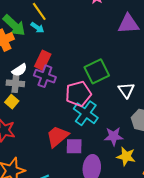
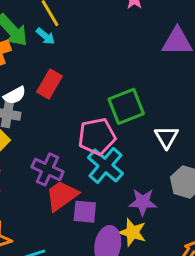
purple cross: (45, 76) -> (47, 169), moved
yellow star: (126, 156) -> (132, 232), moved

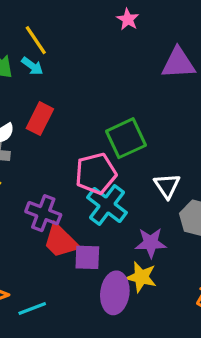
white triangle: (166, 137) -> (167, 186), moved
red trapezoid: (62, 196) -> (61, 241), turned -96

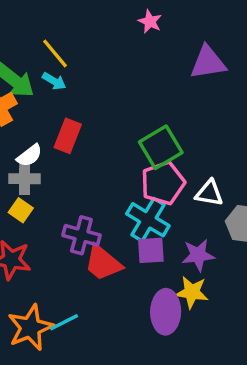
pink pentagon: (96, 173) -> (163, 183), moved
white triangle: (167, 186) -> (209, 193), turned -40
purple square: (87, 257) -> (151, 250), moved
cyan line: (32, 308) -> (64, 322), moved

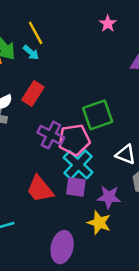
pink pentagon: (163, 183) -> (74, 140), moved
purple cross: (81, 235) -> (51, 135), moved
purple ellipse: (166, 312) -> (62, 247), moved

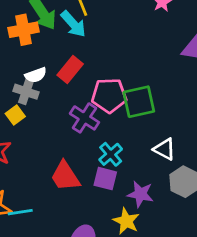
cyan arrow: (31, 52) -> (73, 24), size x1.5
pink pentagon: (74, 140) -> (109, 95), moved
cyan cross: (78, 165) -> (111, 154), size x0.7

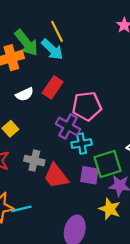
gray cross: (26, 92) -> (34, 161), moved
green square: (139, 102) -> (108, 164), moved
cyan cross: (111, 154) -> (82, 144), moved, turned 36

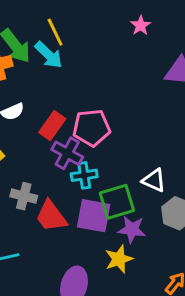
red rectangle: (53, 87) -> (52, 126), moved
purple square: (89, 175) -> (94, 216), size x1.4
yellow star: (110, 209) -> (119, 259), turned 30

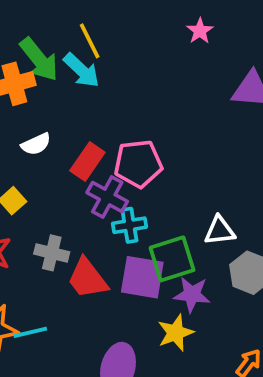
white triangle: (154, 180) -> (220, 231), turned -30

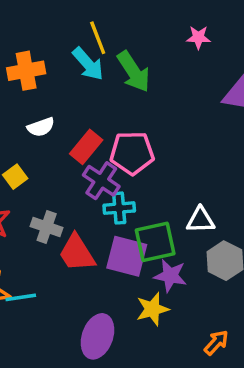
pink star: (200, 31) -> (198, 37), turned 30
green arrow: (39, 59) -> (134, 72), moved

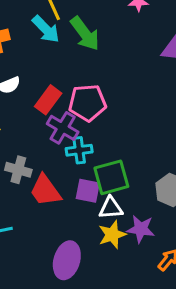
white triangle: (201, 220) -> (111, 208), moved
purple square: (127, 256) -> (88, 191), size x0.7
purple star: (170, 276) -> (141, 229), moved

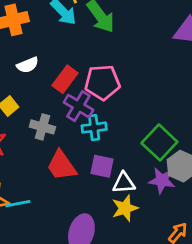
gray cross: (18, 170) -> (42, 127), moved
green square: (111, 177) -> (159, 142), moved, turned -32
purple star: (141, 229) -> (162, 180), moved

